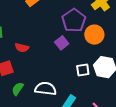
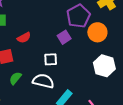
red semicircle: (22, 48) -> (24, 38), turned -48
white square: (83, 70) -> (51, 59), moved

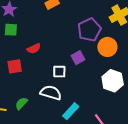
purple square: (64, 37) -> (78, 58), moved
green semicircle: (15, 78) -> (21, 103), moved

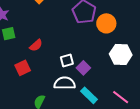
purple square: (78, 58) -> (83, 68), moved
cyan rectangle: (71, 111) -> (89, 95), turned -72

